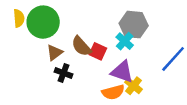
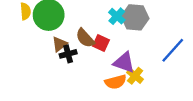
cyan cross: (125, 41) -> (117, 16), moved
black cross: (63, 73) -> (68, 54), moved, turned -35

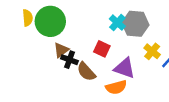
brown semicircle: (85, 38) -> (86, 72), moved
black cross: (68, 54) -> (69, 60), turned 35
yellow cross: (135, 76) -> (152, 51), moved

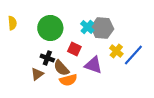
green circle: (50, 21) -> (50, 28), moved
brown triangle: (61, 50) -> (37, 74), moved
orange semicircle: (116, 87) -> (68, 80), moved

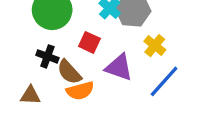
blue line: (133, 55) -> (164, 81), moved
brown triangle: (37, 74) -> (30, 95), moved, turned 40

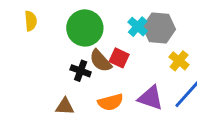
purple triangle: (119, 67) -> (150, 98), moved
brown semicircle: (69, 72) -> (101, 61), moved

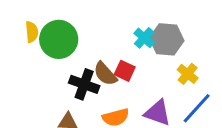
green circle: (85, 28) -> (59, 39), moved
black cross: (81, 71) -> (84, 84), size x1.4

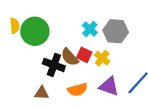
cyan cross: (144, 38) -> (90, 29), moved
yellow cross: (188, 74) -> (102, 58), moved

